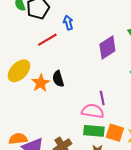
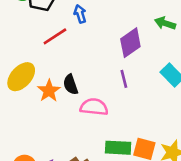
purple line: (102, 98) -> (124, 79), moved
pink semicircle: (93, 111) -> (94, 107), moved

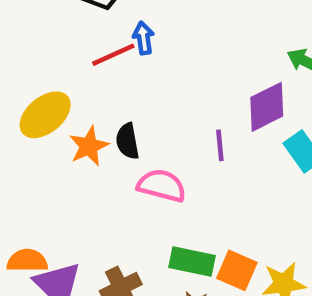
blue arrow: (80, 14) -> (143, 38), moved
purple diamond: (130, 43) -> (267, 107), moved

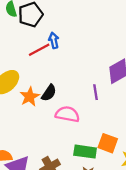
black semicircle: (127, 141) -> (49, 93), turned -132
orange square: (237, 270) -> (108, 143), moved

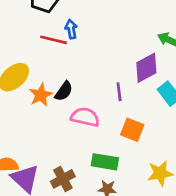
red line: (39, 50) -> (53, 40), turned 40
orange square: (108, 143) -> (132, 130), moved

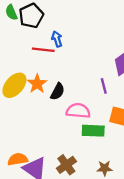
orange star: (41, 95) -> (37, 84), moved
green rectangle: (105, 162) -> (93, 131), moved

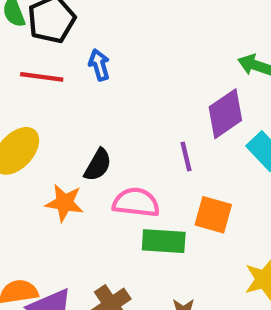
red line: (43, 50) -> (42, 77), moved
orange star: (37, 84) -> (64, 203), moved, turned -30

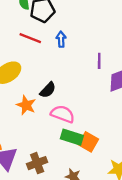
purple line: (186, 157) -> (99, 61), moved
orange square: (213, 215) -> (88, 142), moved

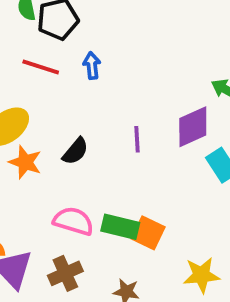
purple line: (99, 61) -> (137, 139), moved
orange star: (26, 105) -> (25, 162), moved
pink semicircle: (63, 114) -> (73, 221), moved

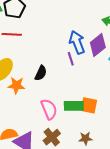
blue arrow: (92, 66) -> (77, 42), moved, size x1.6
pink semicircle: (73, 221) -> (49, 109), turned 65

